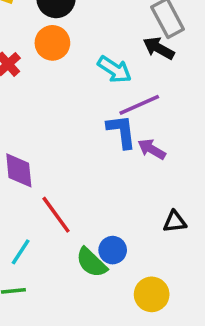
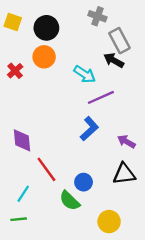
blue L-shape: (122, 131) -> (89, 129), moved, turned 55
purple arrow: (152, 149) -> (126, 142), moved
black triangle: (175, 222) -> (124, 174), size x1.5
blue circle: (113, 250) -> (84, 182), moved

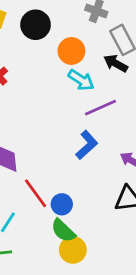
orange circle: (44, 57) -> (71, 51), moved
blue circle: (84, 182) -> (62, 204), moved
yellow circle: (109, 222) -> (73, 250), moved

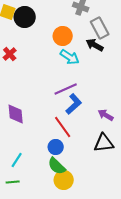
black circle: (36, 25) -> (25, 17), moved
purple line: (100, 108) -> (66, 89), moved
red line: (36, 193) -> (63, 127), moved

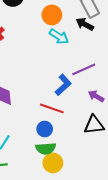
purple line: (66, 89) -> (84, 69), moved
red line: (63, 127) -> (52, 108), turned -35
green semicircle: (57, 166) -> (46, 149), turned -48

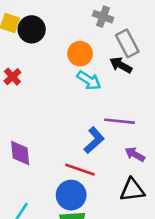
purple line: (84, 69) -> (120, 121), turned 30
blue circle: (45, 129) -> (71, 195), size x1.5

